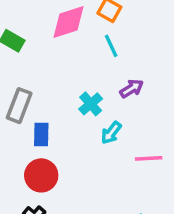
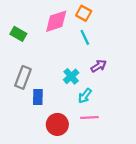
pink line: (149, 158) -> (89, 118), moved
red circle: (41, 175) -> (57, 124), moved

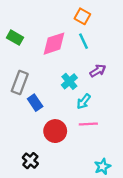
pink diamond: (56, 21) -> (54, 44), moved
blue rectangle: (38, 97) -> (35, 103), turned -35

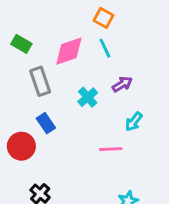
gray rectangle: (20, 83) -> (40, 81), moved, turned -40
cyan arrow: (84, 101) -> (134, 122), moved
red circle: (55, 131) -> (21, 146), moved

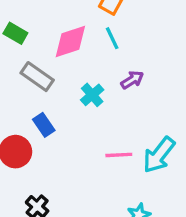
gray rectangle: (40, 81) -> (37, 77), turned -36
cyan arrow: (134, 122) -> (159, 155), moved, size x1.6

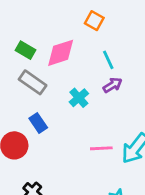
green rectangle: (15, 33) -> (26, 50), moved
cyan line: (112, 38) -> (108, 60), moved

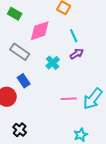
green rectangle: (26, 50) -> (15, 14), moved

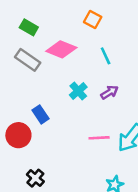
pink diamond: (40, 31) -> (61, 49), turned 40
gray rectangle: (20, 52) -> (28, 60), moved
purple arrow: (77, 54) -> (109, 92), moved

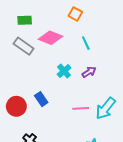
green rectangle: (29, 27) -> (25, 20), turned -32
blue rectangle: (41, 114) -> (41, 99), moved

